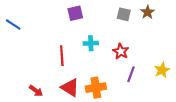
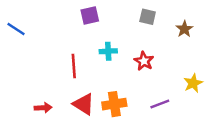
brown star: (148, 12) -> (184, 29), moved
purple line: (131, 74) -> (160, 104), moved, turned 49
red arrow: (36, 91) -> (43, 108), turned -40

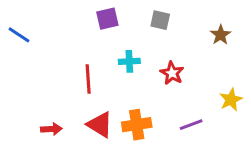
gray square: (148, 17) -> (160, 20), moved

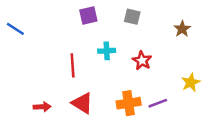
orange cross: (137, 125) -> (129, 103), moved

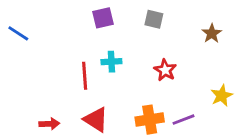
cyan cross: (107, 51) -> (111, 62), moved

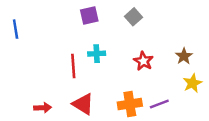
gray square: (154, 19) -> (134, 17), turned 35
blue line: (18, 33) -> (16, 29), turned 48
brown star: (212, 33) -> (184, 56), moved

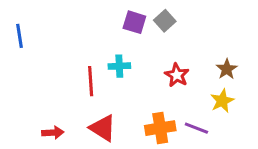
purple square: (89, 16) -> (134, 22), moved, turned 30
yellow star: (192, 83) -> (222, 101), moved
purple line: (159, 104) -> (196, 128), turned 42

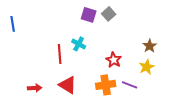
cyan cross: (119, 66) -> (79, 44), turned 32
red star: (177, 75) -> (114, 60), moved

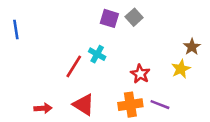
brown star: (150, 46) -> (192, 47), moved
red line: (60, 54) -> (74, 66), turned 36
yellow star: (147, 67) -> (181, 69), moved

